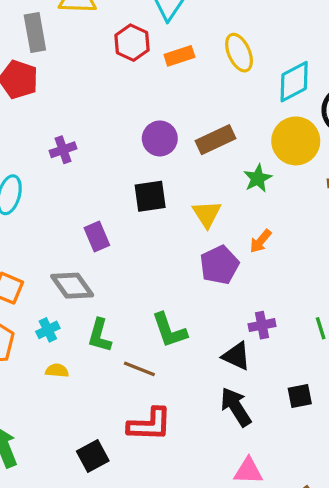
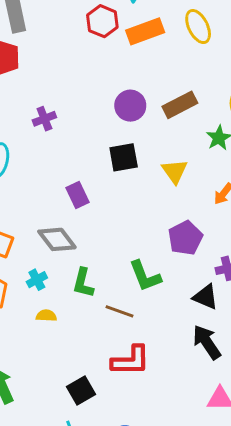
orange rectangle: (179, 56) -> (145, 31), size x1.4
purple pentagon: (219, 265) -> (185, 238), moved

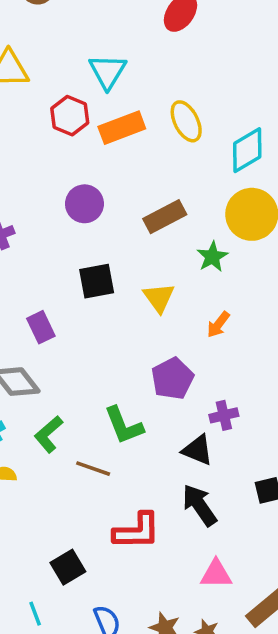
purple circle: (130, 106) -> (84, 204), moved
green L-shape: (83, 283) -> (49, 434), turned 36
red L-shape: (131, 361) -> (137, 531), moved
black square: (81, 391) -> (68, 567), moved

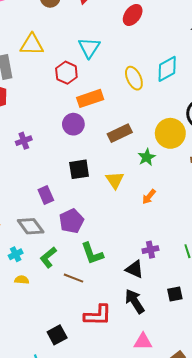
orange rectangle: (122, 128) -> (90, 98), moved
cyan diamond: (247, 150) -> (167, 69), moved
purple pentagon: (172, 379) -> (71, 221), moved

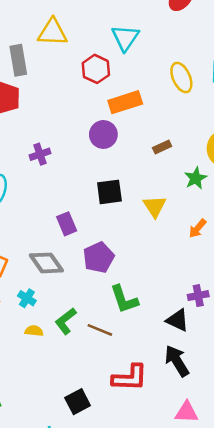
brown rectangle: (120, 133) -> (162, 147), size x0.6
cyan cross: (16, 254) -> (27, 298), turned -32
green L-shape: (48, 257) -> (66, 321), moved

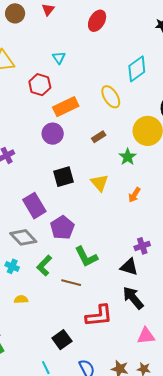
cyan triangle: (125, 38) -> (59, 58), size x0.6
yellow ellipse: (181, 77) -> (111, 97), moved
purple rectangle: (67, 224) -> (34, 206), size x1.4
green L-shape: (66, 321) -> (44, 266), moved
yellow semicircle: (34, 331) -> (21, 299), moved

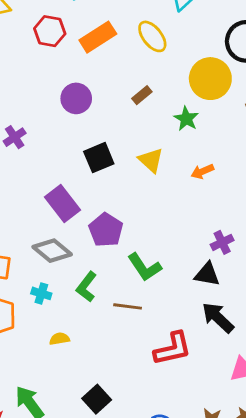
orange rectangle: (66, 107) -> (98, 37), moved
orange arrow: (134, 195) -> (202, 171), turned 42
black square: (62, 340) -> (97, 399), moved

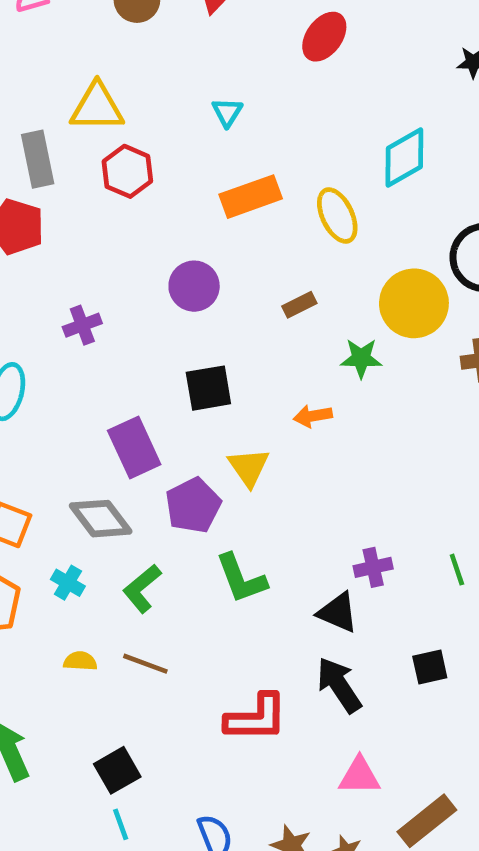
red hexagon: (50, 31) -> (127, 171), moved
green star: (186, 119) -> (361, 358), turned 30
yellow triangle: (151, 160) -> (249, 467), moved
orange arrow: (202, 171) -> (313, 416), moved
brown line: (128, 306) -> (145, 664), moved

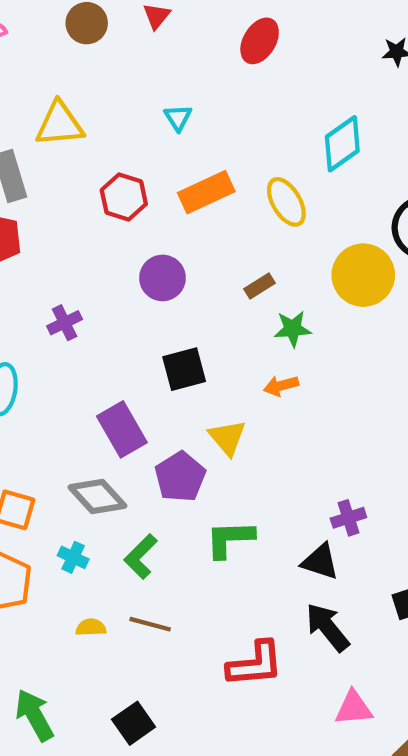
red hexagon: (127, 171) -> (124, 197), moved
green star: (361, 358) -> (293, 329), moved
green L-shape: (241, 578) -> (230, 539), turned 114

